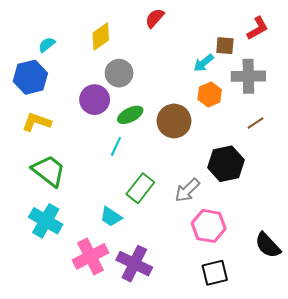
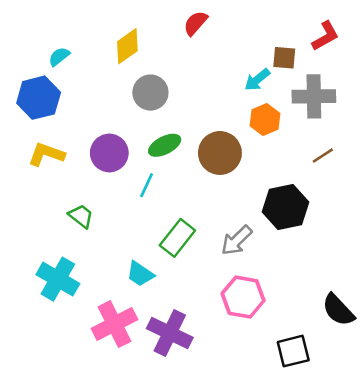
purple circle: (95, 100) -> (109, 153), moved
green trapezoid: (49, 171) -> (81, 216), moved, size x0.6
pink hexagon: (209, 226) -> (243, 297), moved
black square: (215, 273) -> (293, 351), moved

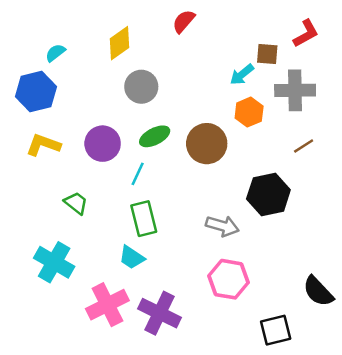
green rectangle: (177, 238) -> (144, 219), moved, turned -52
gray arrow: (237, 240) -> (222, 226), turned -120

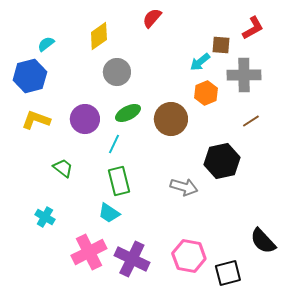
cyan cross: (54, 262) -> (45, 217), size x0.6
pink hexagon: (228, 279) -> (189, 256), moved

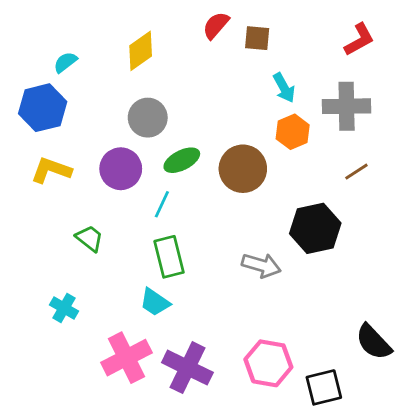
brown square: (221, 45) -> (257, 38), moved
cyan arrow: (200, 62) -> (284, 88), turned -80
gray circle: (117, 72) -> (148, 118), moved

